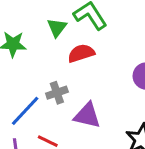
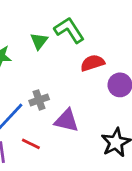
red semicircle: (81, 53) -> (93, 63), moved

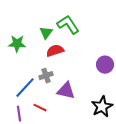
red semicircle: (93, 63) -> (55, 51), moved

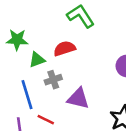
green triangle: (46, 33) -> (37, 60), moved, turned 32
blue line: (25, 88) -> (27, 95), turned -60

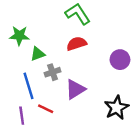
red semicircle: (64, 48) -> (77, 44), moved
purple triangle: (78, 98) -> (75, 89), turned -45

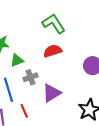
red line: (46, 109) -> (24, 111), turned 40

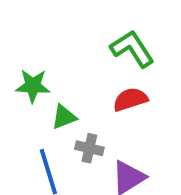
gray cross: (31, 77) -> (89, 148), turned 32

